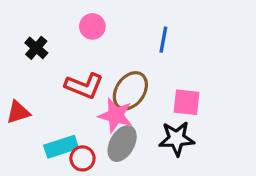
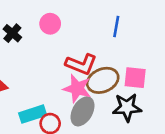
pink circle: (92, 26) -> (50, 24), moved
red L-shape: (84, 86) -> (81, 64), moved
brown ellipse: (130, 91) -> (103, 80), moved, turned 32

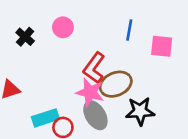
red L-shape: (81, 64) -> (94, 68), turned 104
pink square: (135, 78) -> (162, 46), moved
gray ellipse: (82, 111) -> (95, 115), turned -60

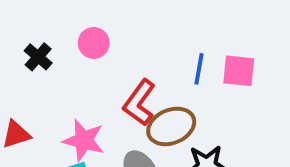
blue line: (129, 30) -> (199, 69), moved
pink star: (90, 92) -> (84, 140), moved

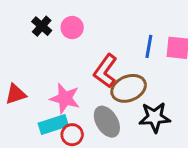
black cross: (38, 57) -> (42, 26), moved

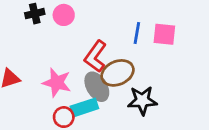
black cross: (42, 26) -> (35, 14), turned 36
gray ellipse: (107, 122) -> (97, 87), moved
cyan rectangle: (53, 125) -> (84, 107), moved

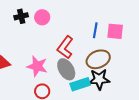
brown ellipse: (118, 73) -> (98, 59), moved
cyan rectangle: (84, 107) -> (80, 84), moved

